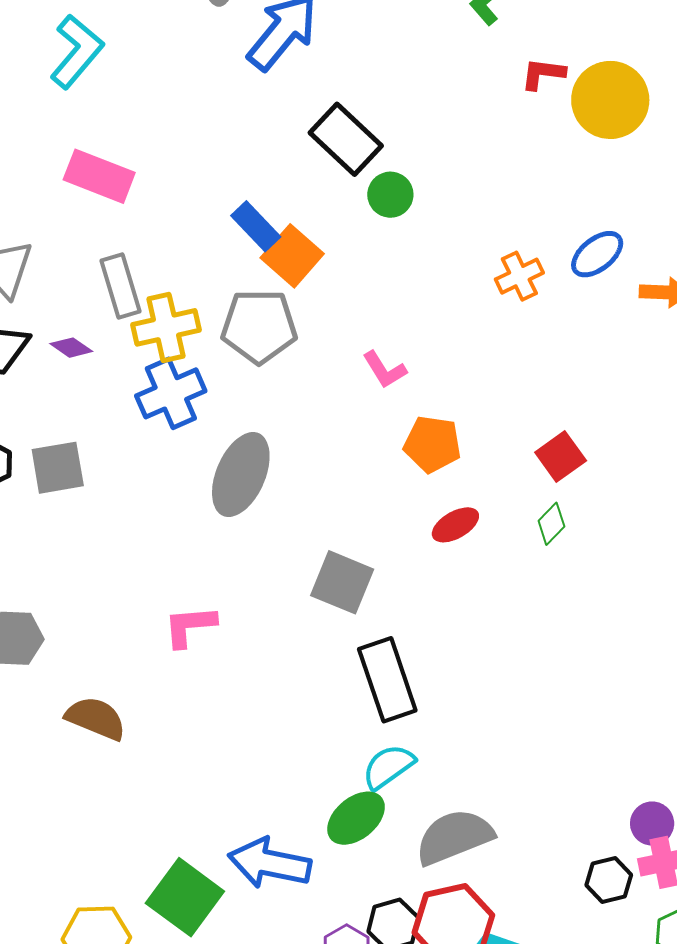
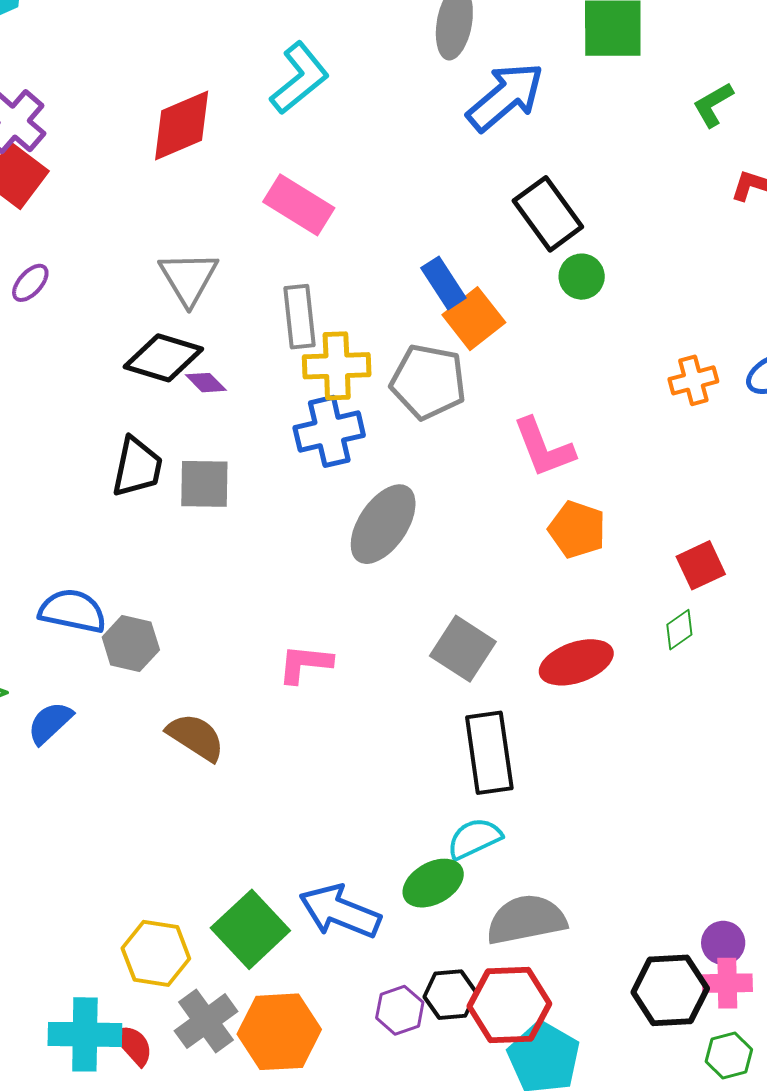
purple diamond: (71, 348) -> (206, 383), moved
pink L-shape: (385, 370) -> (544, 448), size x1.5
red ellipse: (455, 525) -> (576, 662), moved, size x1.5
black hexagon: (609, 880) -> (670, 990), size x1.6

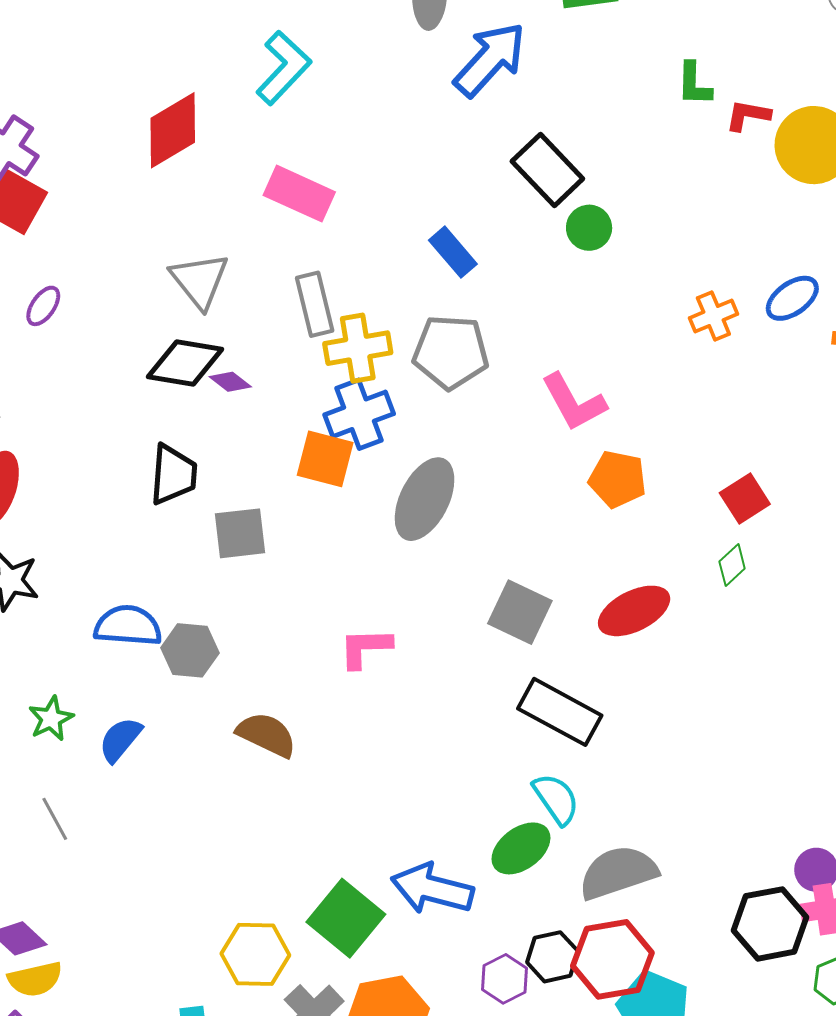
green L-shape: (713, 105) -> (694, 84), moved, turned -51
orange square: (474, 319) -> (325, 459), moved, turned -30
gray square: (204, 484) -> (240, 533), moved
black rectangle: (489, 753) -> (560, 712), turned -46
cyan semicircle: (474, 838) -> (556, 799), turned 88

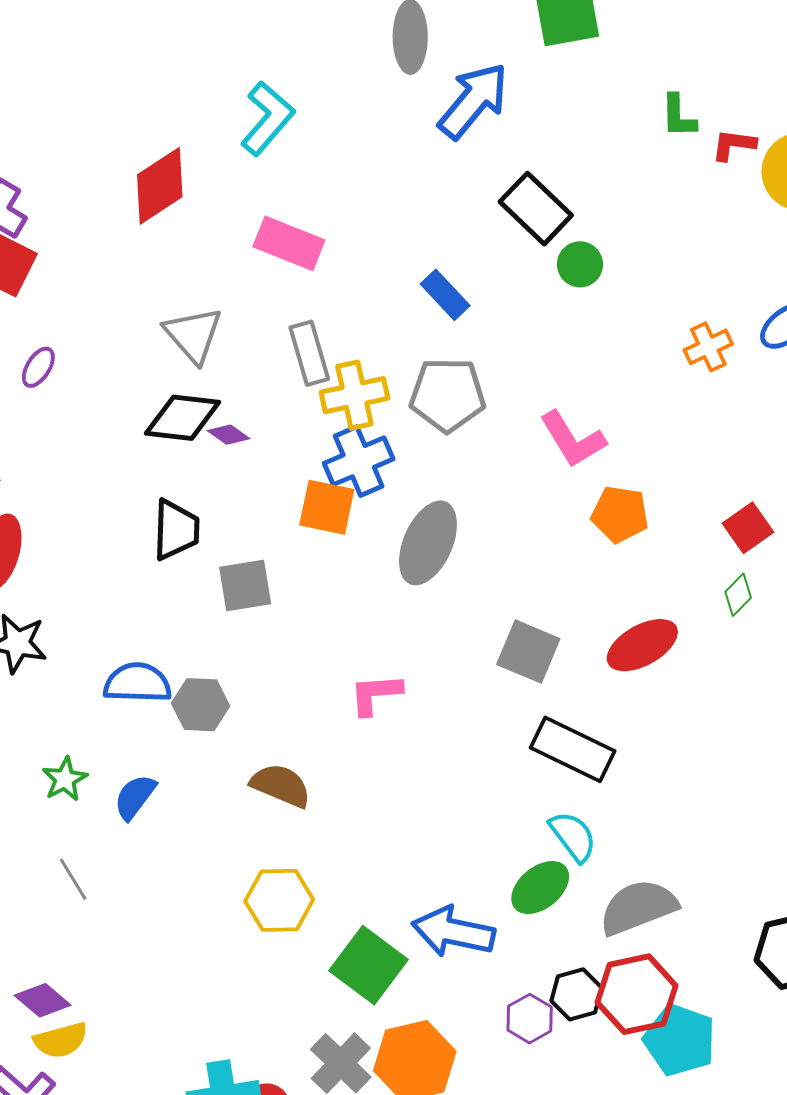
yellow hexagon: (255, 954) -> (279, 900), moved

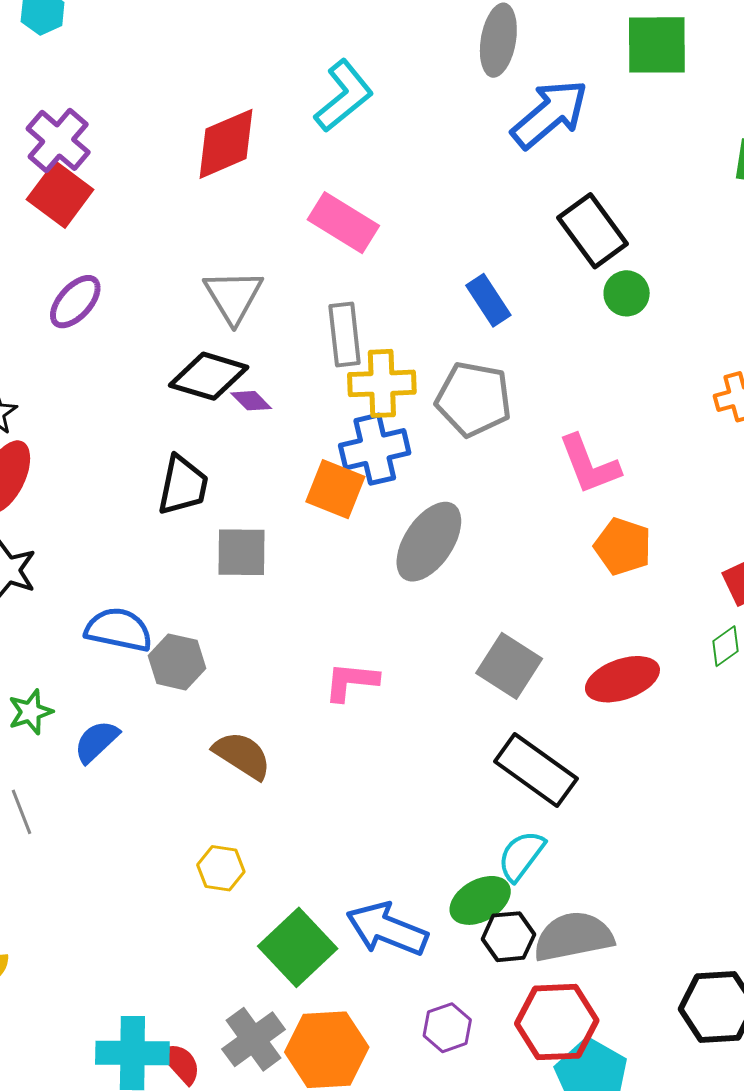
purple ellipse: (38, 367) -> (75, 302), size x1.4
cyan semicircle: (573, 836) -> (521, 856), turned -116
yellow hexagon: (279, 900) -> (221, 868), size x0.7
black hexagon: (577, 994) -> (508, 937), moved

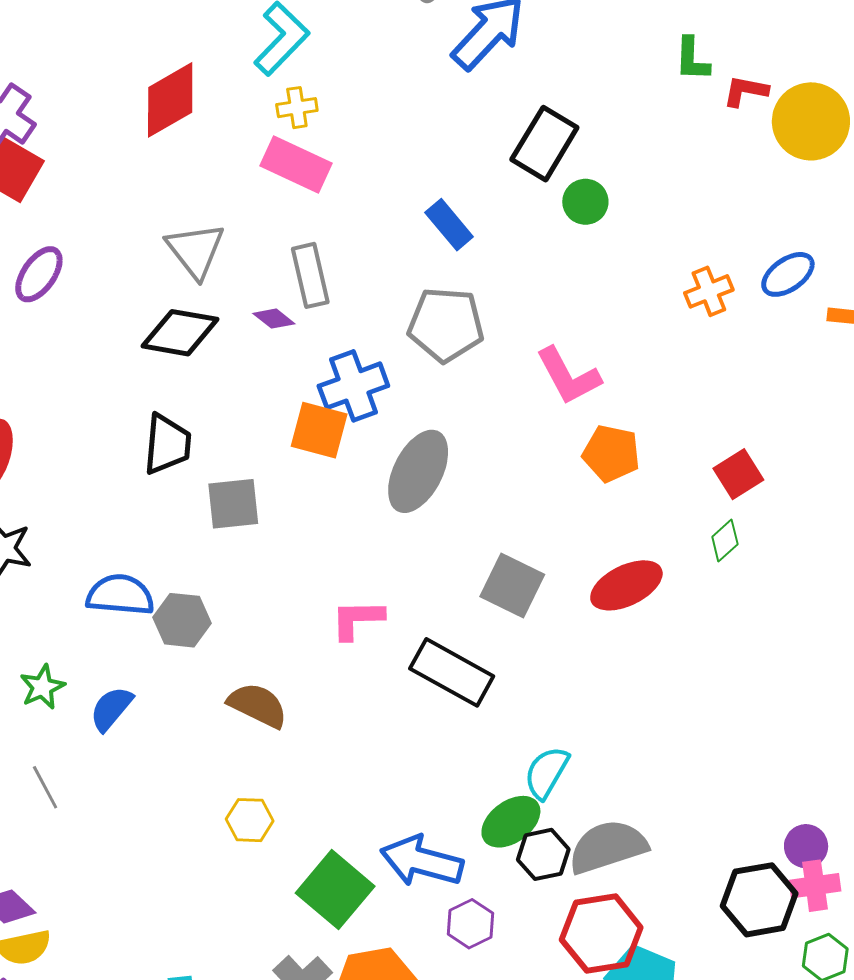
black rectangle: (593, 231) -> (544, 144), turned 74
yellow cross: (382, 383) -> (297, 108), moved, size x0.6
purple diamond: (251, 401) -> (274, 319), moved
black rectangle: (536, 770) -> (452, 672), moved
purple hexagon: (447, 1028) -> (471, 924), moved

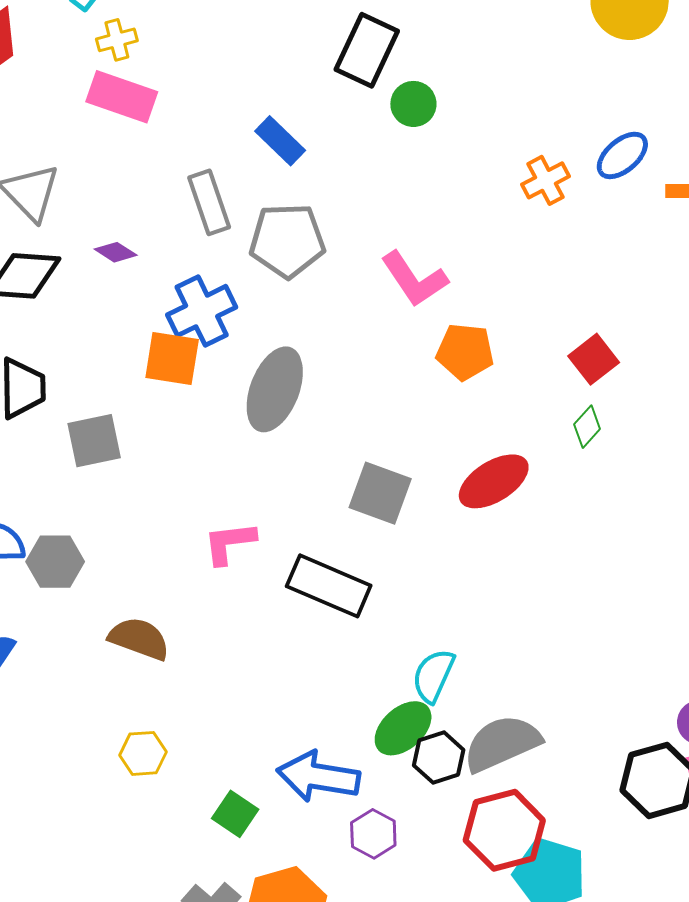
gray rectangle: (310, 275) -> (209, 202), moved
green square: (335, 890) -> (235, 814), size x0.6

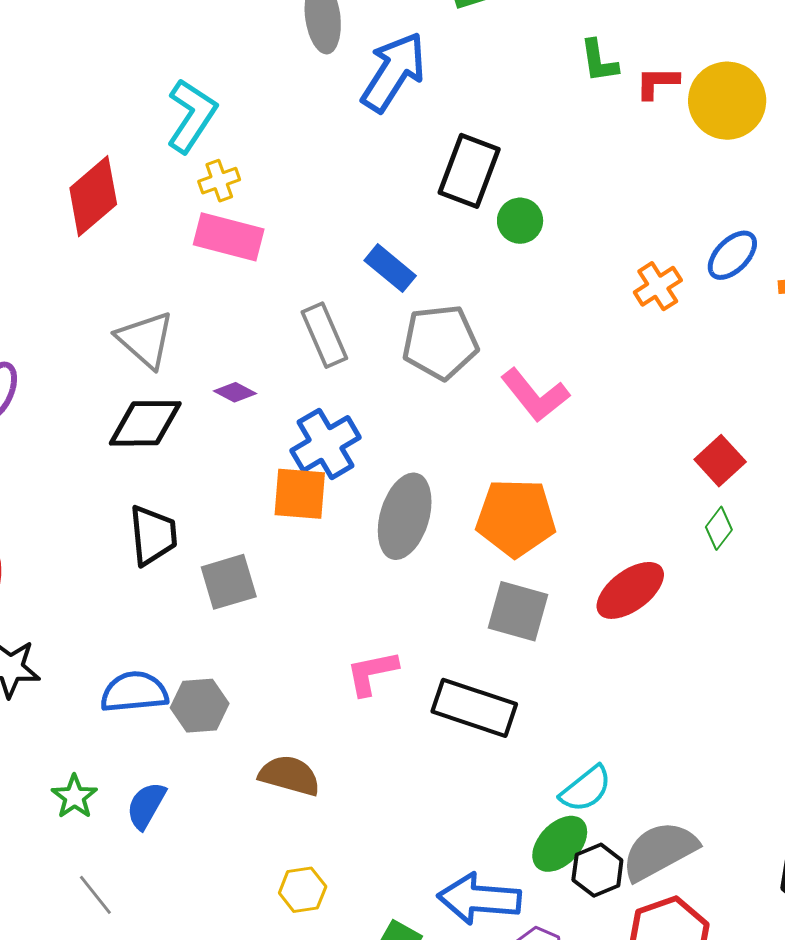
gray pentagon: (287, 241) -> (440, 342), moved
orange pentagon: (465, 352) -> (516, 518), moved, size x1.4
cyan semicircle: (433, 676) -> (586, 789), turned -148

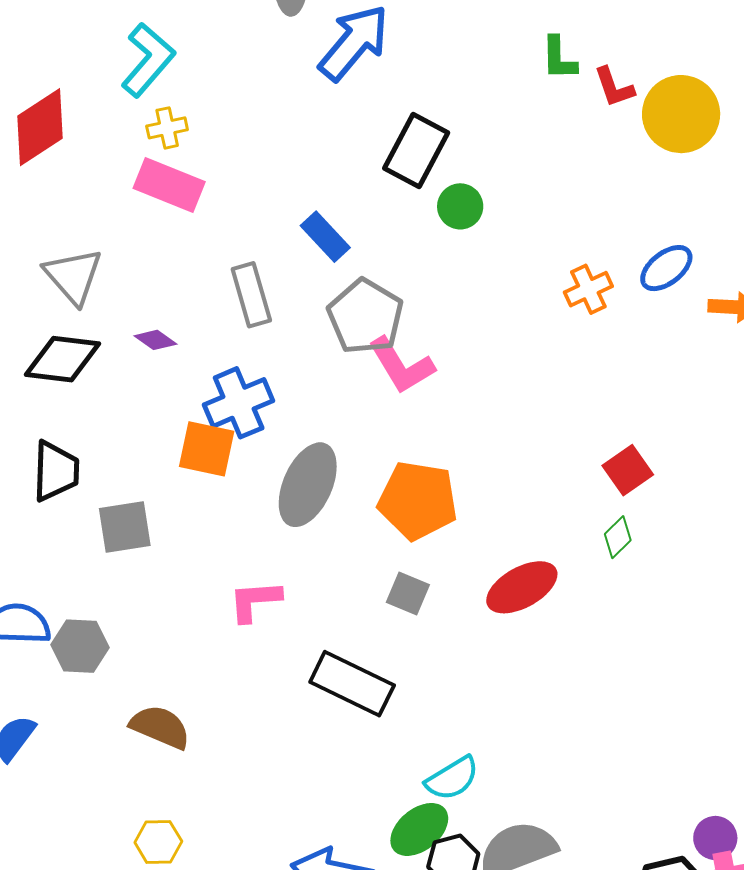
red L-shape: (657, 83) -> (614, 87), turned -117
gray pentagon: (440, 342) -> (365, 317), turned 30
pink L-shape: (535, 395) -> (401, 366), moved
gray square: (518, 611) -> (408, 594), size x0.7
pink L-shape: (372, 673) -> (255, 601), moved

